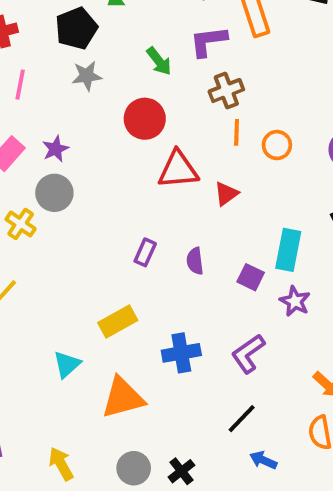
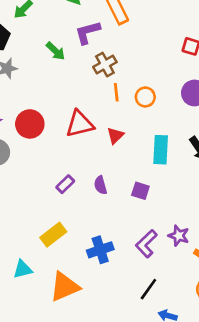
red circle: (145, 119) -> (30, 124), moved
cyan rectangle: (288, 250) -> (161, 150), moved
purple rectangle: (145, 252) -> (65, 184), turned 30
purple star: (295, 301) -> (179, 236), moved
cyan triangle: (67, 364) -> (23, 269), turned 36

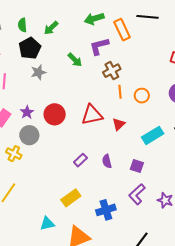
cyan rectangle: (161, 150) -> (153, 135), turned 55
purple L-shape: (146, 244) -> (137, 194), moved

